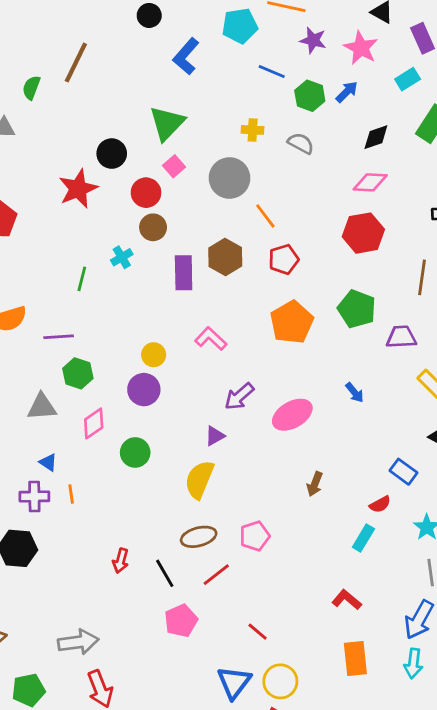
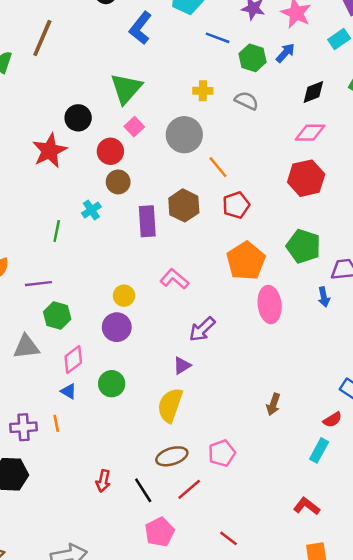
blue arrow: (355, 393) -> (324, 297), moved, turned 30
pink ellipse: (292, 415) -> (270, 305), moved, turned -64
blue triangle: (48, 462) -> (69, 391), moved

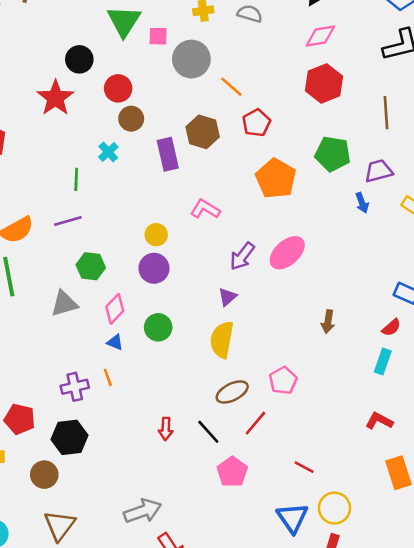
pink square: (134, 127) -> (158, 36), moved, turned -36
purple line: (38, 284) -> (68, 221), moved
pink ellipse: (270, 305) -> (287, 253), moved, turned 64

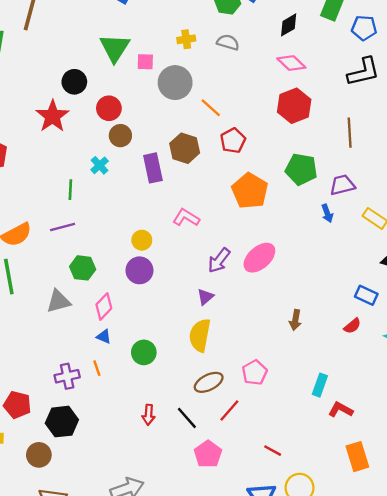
pink diamond: (320, 36) -> (291, 63), turned 52
green circle: (158, 327) -> (144, 352), moved
cyan rectangle: (383, 361) -> (320, 385), moved

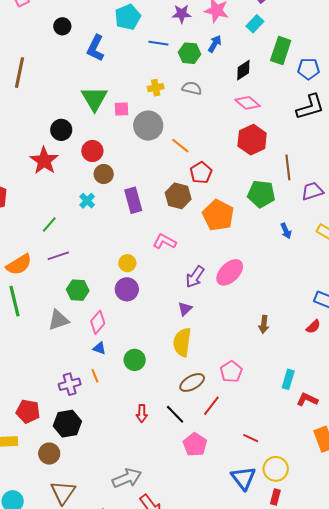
brown line: (350, 133) -> (288, 167), moved
brown hexagon: (185, 148) -> (178, 196), moved
purple trapezoid: (342, 185) -> (312, 191), moved
green line: (70, 190) -> (49, 224), moved, turned 42

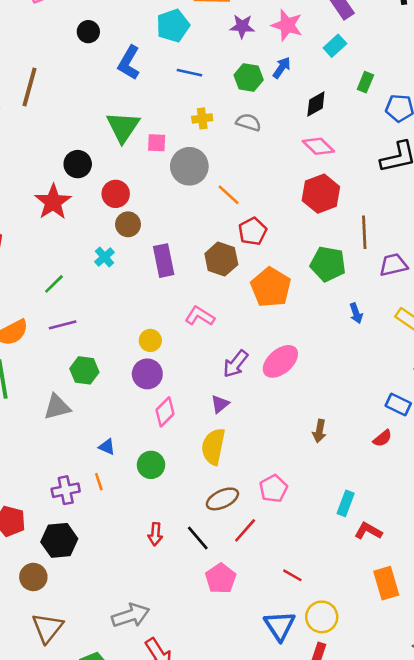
blue line: (158, 43) -> (189, 73), moved
green rectangle: (281, 50) -> (365, 82), size x0.6
pink diamond: (98, 322) -> (165, 412), moved

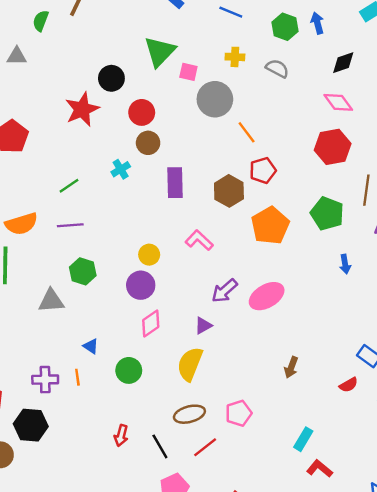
blue arrow: (282, 68) -> (317, 23), turned -60

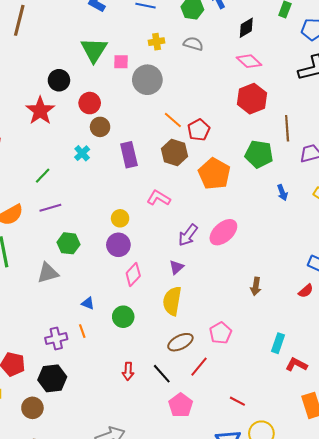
orange line: (247, 132) -> (173, 120), moved

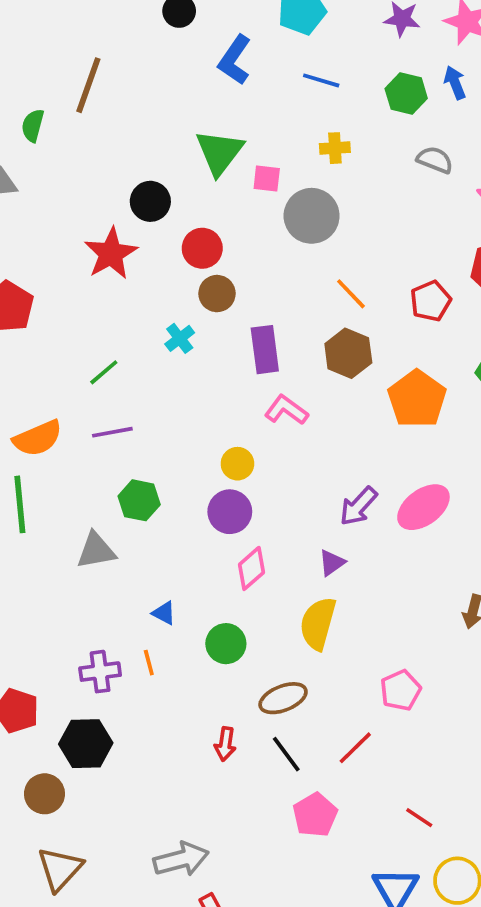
gray semicircle: (193, 44) -> (435, 160), moved
red pentagon: (199, 130) -> (431, 301), moved
pink L-shape: (159, 198) -> (286, 410), moved
brown ellipse: (180, 342) -> (283, 698), moved

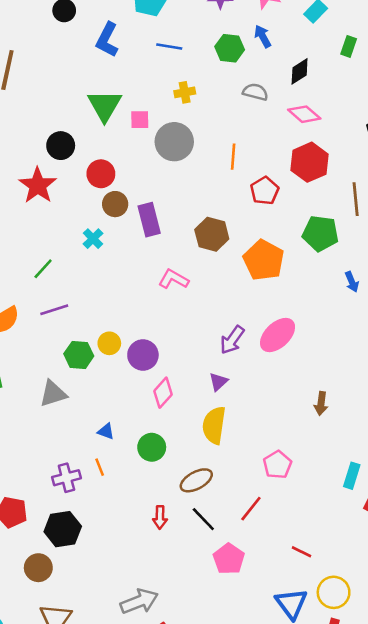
orange line: (351, 294) -> (233, 157), moved, turned 55
purple rectangle: (265, 350) -> (149, 220), moved
yellow circle: (237, 464) -> (109, 343), moved

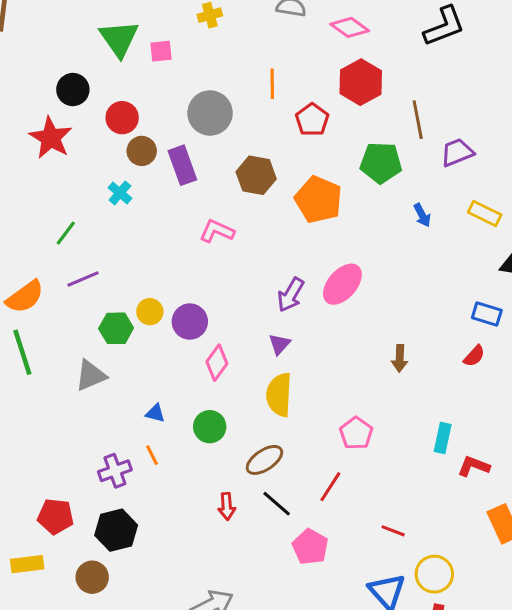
gray circle: (174, 142) -> (210, 113), moved

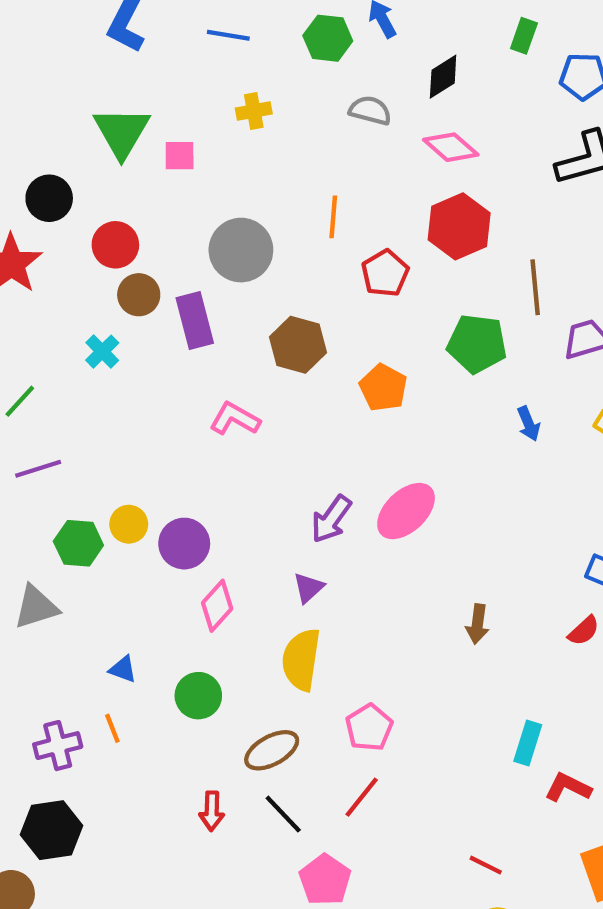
orange pentagon: (318, 200) -> (383, 388), size x0.7
pink pentagon: (356, 433) -> (369, 727), moved
red line: (393, 531) -> (486, 865), moved

